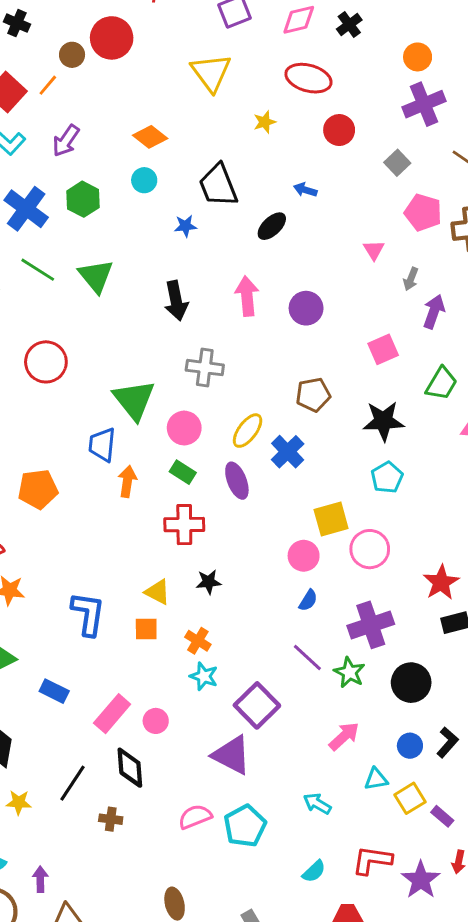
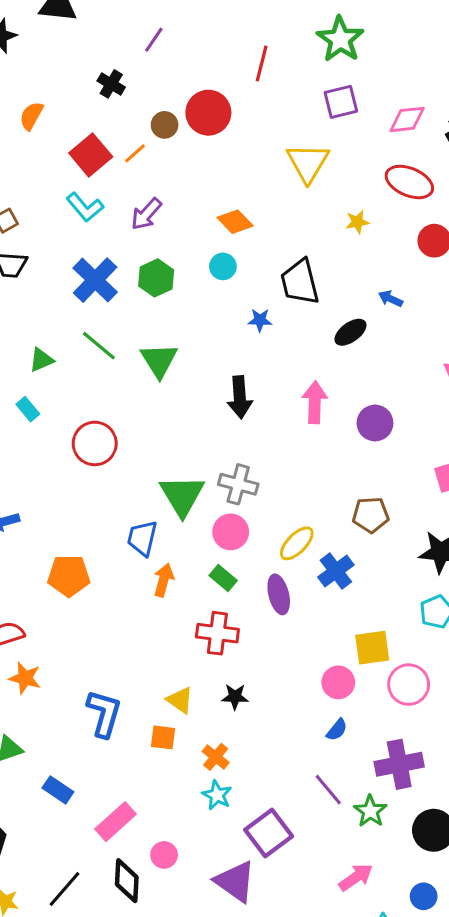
gray cross: (205, 368) -> (238, 484), moved
pink circle: (156, 721) -> (164, 855), moved

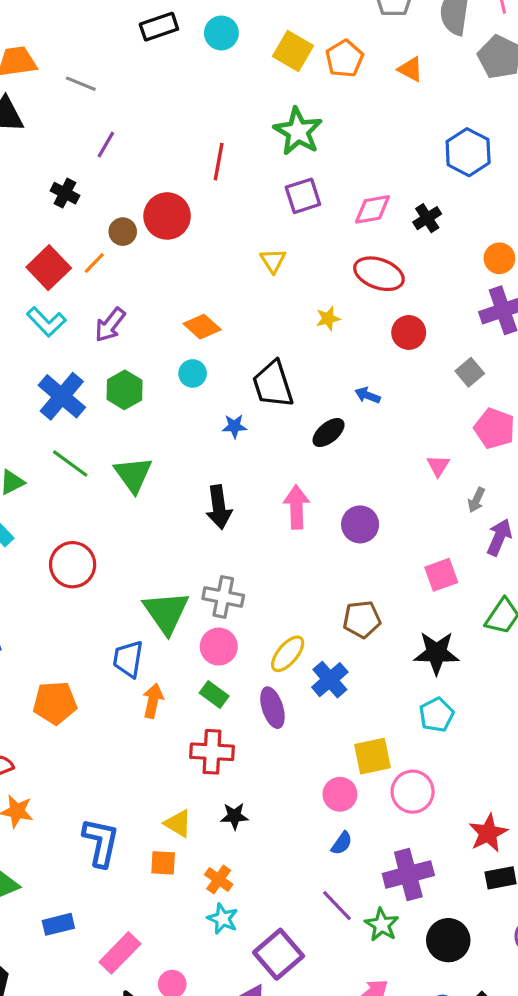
yellow triangle: (308, 163) -> (273, 261), size x0.6
blue rectangle: (58, 790) -> (58, 924), turned -44

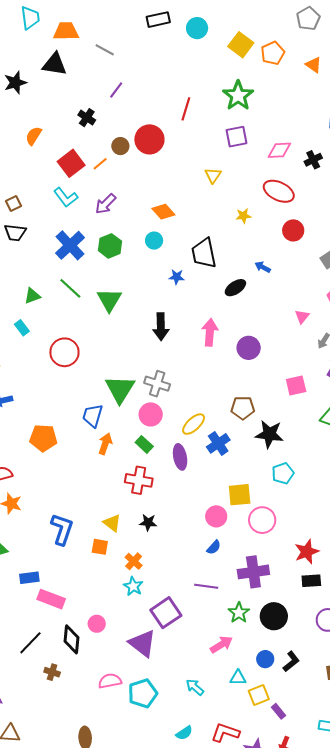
black star: (437, 653) -> (269, 434), moved
purple line: (337, 906) -> (206, 586), turned -45
green star: (382, 925) -> (239, 613), moved
pink rectangle: (120, 953) -> (51, 599), moved, turned 60

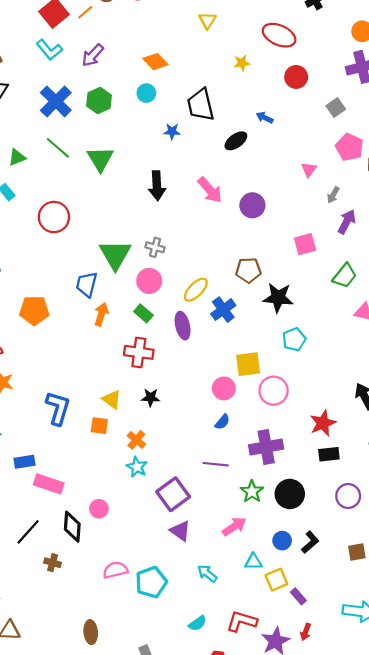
pink arrow: (210, 332) -> (210, 190), turned 136
gray cross: (157, 384) -> (155, 247), size x0.7
purple triangle: (142, 643) -> (180, 531), moved, size x0.7

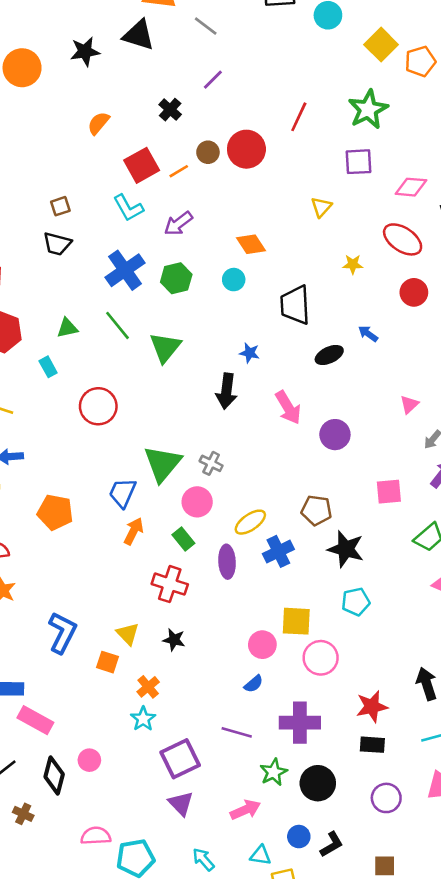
blue star: (172, 131) -> (250, 353), moved

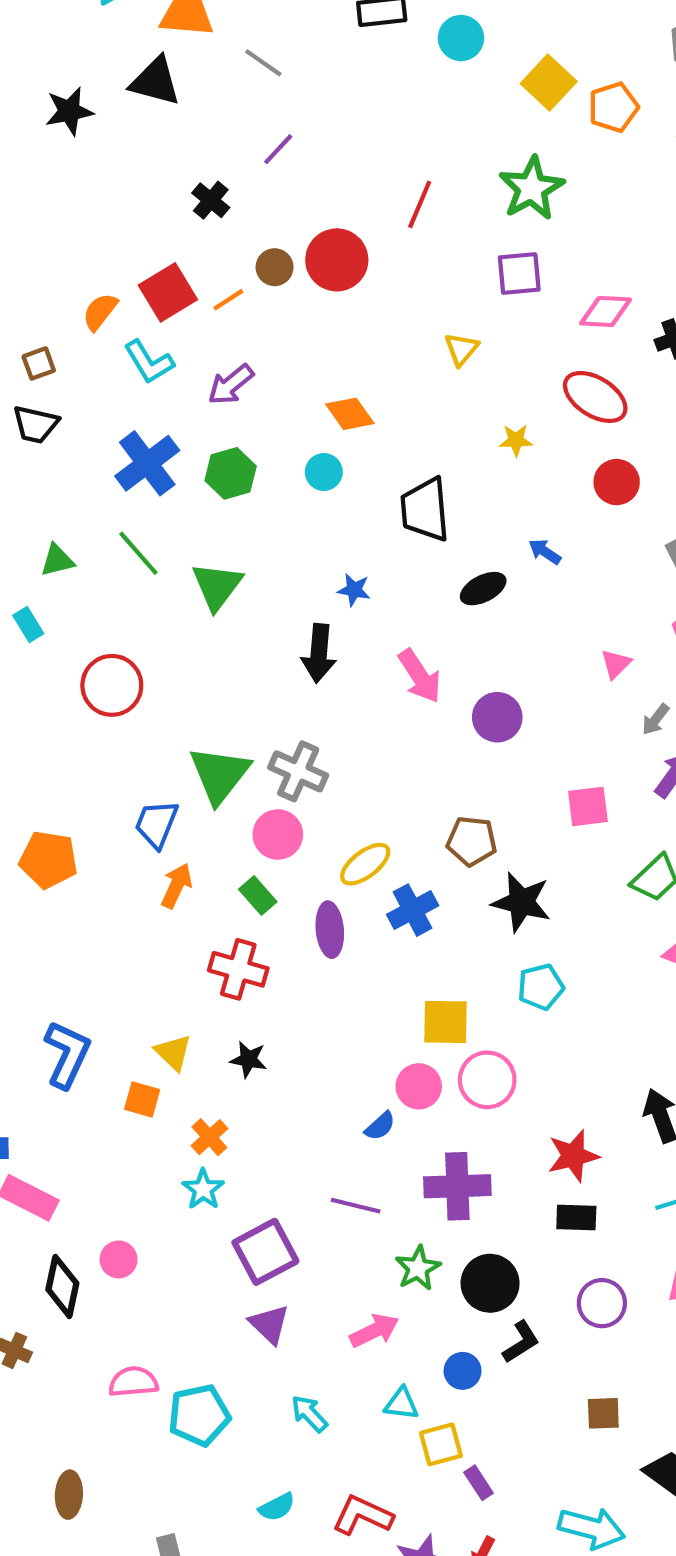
orange semicircle: (98, 123) -> (100, 312), moved
gray cross: (211, 463) -> (298, 771), size x1.5
pink circle: (262, 645) -> (419, 1086), moved
black L-shape: (332, 844) -> (521, 1342), moved

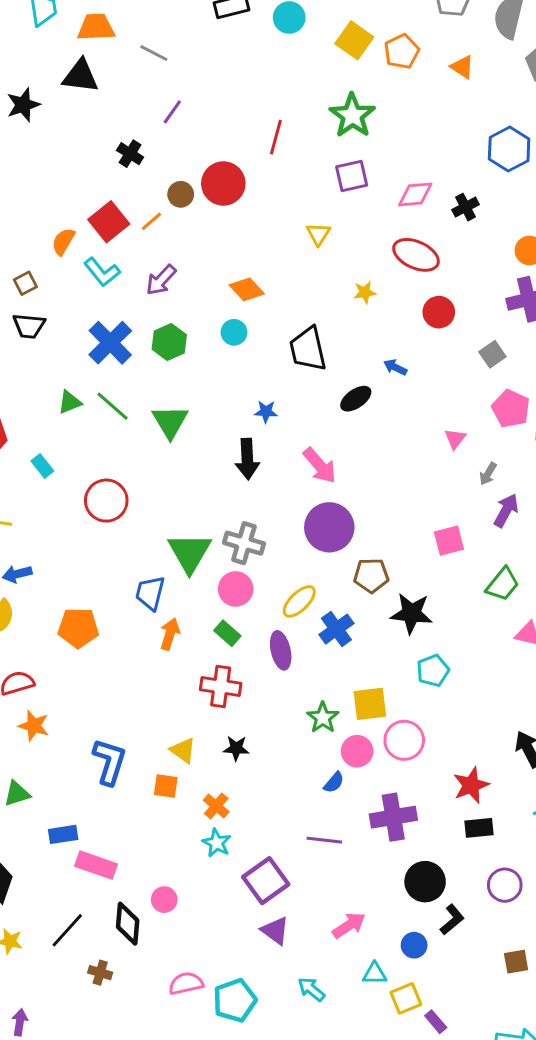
green triangle: (57, 560) -> (70, 402), moved
purple circle: (497, 717) -> (329, 527), moved, size x1.4
green star: (418, 1268) -> (323, 718), moved

